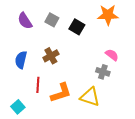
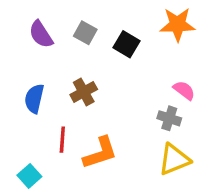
yellow triangle: (90, 97) -> (174, 159), moved, turned -40

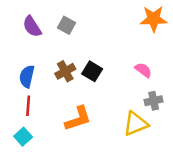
orange star: (177, 25) -> (154, 19), moved
black square: (126, 44) -> (92, 71), moved
gray cross: (169, 118) -> (154, 101), moved, turned -30
red line: (62, 140) -> (28, 106), moved

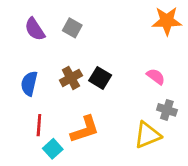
gray cross: (154, 101) -> (167, 110), turned 30
red line: (28, 106) -> (39, 125), moved
cyan square: (23, 137) -> (53, 149), moved

